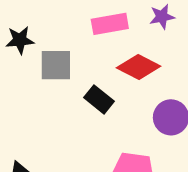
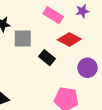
pink rectangle: (110, 24) -> (53, 15), turned 42

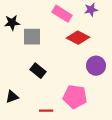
black rectangle: (47, 58) -> (38, 71), moved

